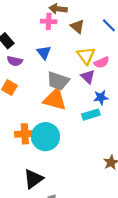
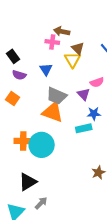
yellow triangle: (86, 56) -> (72, 60), moved

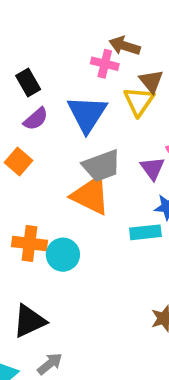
blue triangle: (46, 69) -> (87, 114), size x1.6
purple semicircle: (19, 75) -> (36, 119), turned -64
gray trapezoid: (57, 96) -> (102, 166), turned -50
cyan circle: (42, 145) -> (63, 255), size x0.7

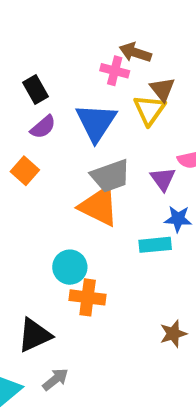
orange cross: (29, 243) -> (88, 297), moved

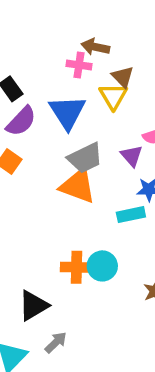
purple semicircle: (43, 127) -> (21, 121), size x1.4
cyan circle: (70, 267) -> (102, 266), moved

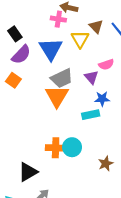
brown triangle: (123, 77) -> (96, 26), moved
orange triangle: (78, 186) -> (57, 96), turned 40

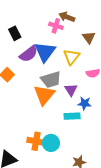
yellow triangle: (80, 39) -> (72, 57), moved
purple semicircle: (21, 55) -> (29, 54), moved
purple triangle: (91, 77) -> (71, 90), moved

